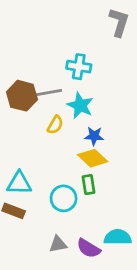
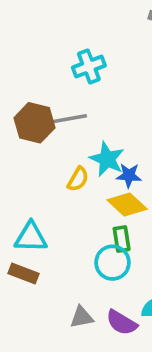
cyan cross: (79, 67) -> (89, 67), moved, turned -30
cyan star: (80, 105) -> (107, 159), moved
yellow semicircle: (55, 125) -> (78, 179), moved
cyan circle: (64, 198) -> (112, 263), moved

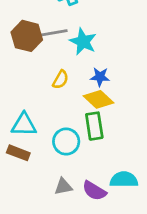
cyan star: (107, 159) -> (83, 42), moved
green rectangle: (122, 239) -> (94, 126), size x1.4
cyan circle: (112, 263) -> (66, 142), moved

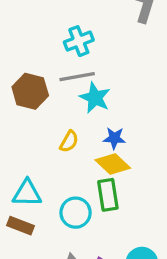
gray line: (52, 33) -> (77, 77), moved

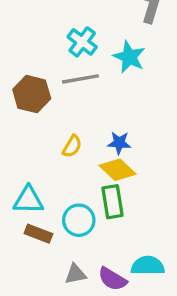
cyan cross: (79, 41) -> (82, 42), turned -32
cyan star: (95, 98) -> (129, 57), moved
brown rectangle: (21, 226) -> (38, 234), moved

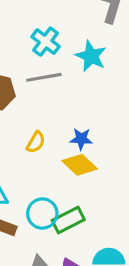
green rectangle: (112, 202) -> (68, 220), moved, turned 72

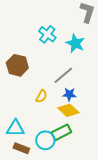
gray line: (44, 77) -> (63, 75), moved, turned -30
green rectangle: (68, 220) -> (61, 132), moved

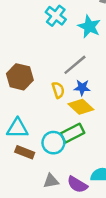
brown hexagon: (17, 65) -> (20, 77), moved
yellow semicircle: (41, 96) -> (58, 90), moved, turned -48

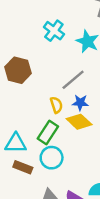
brown hexagon: (20, 77) -> (18, 70), moved
green rectangle: (73, 133) -> (48, 132), moved, turned -30

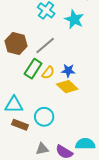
gray line: (73, 80) -> (45, 46), moved
yellow semicircle: (56, 105) -> (48, 73), turned 56
green rectangle: (48, 132) -> (33, 69), moved

